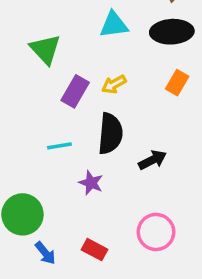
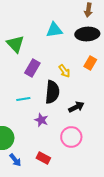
yellow arrow: (114, 84) -> (64, 71), moved, turned -96
pink circle: (156, 232) -> (71, 137), moved

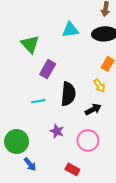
yellow arrow: (64, 71) -> (99, 86), moved
purple star: (41, 120) -> (57, 131), moved
red rectangle: (43, 158) -> (72, 169), moved

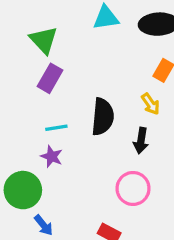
purple rectangle: (48, 69) -> (50, 78), moved
black arrow: (93, 109) -> (141, 141), turned 126
purple star: (57, 131) -> (52, 157), moved

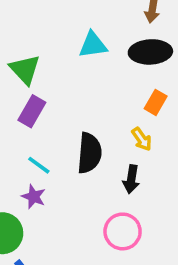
cyan line: (56, 128) -> (39, 165), turned 45

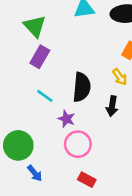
purple star: (34, 197) -> (66, 119), moved
pink circle: (123, 231) -> (78, 144), moved

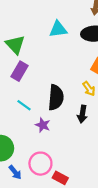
pink circle: (78, 144) -> (40, 164), moved

